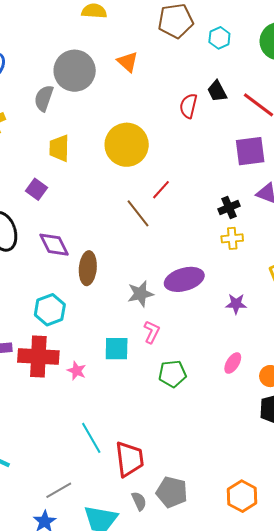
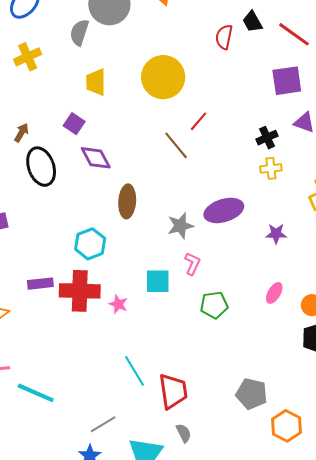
purple diamond: (54, 245) -> (96, 158), moved
gray pentagon: (172, 492) -> (252, 394), moved

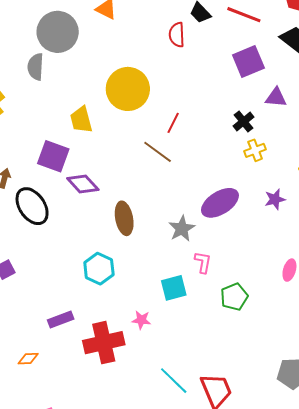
yellow trapezoid: (96, 82) -> (81, 120), moved
purple square: (74, 124) -> (53, 156), size x1.5
purple star: (276, 234) -> (275, 199), moved
red cross: (80, 291) -> (104, 343), moved

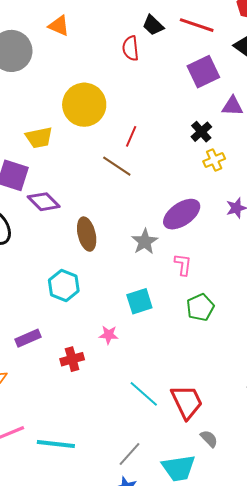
yellow trapezoid: (81, 120) -> (39, 138), turned -84
pink L-shape: (203, 262) -> (183, 265), moved
red cross: (104, 343) -> (72, 359), size x0.6

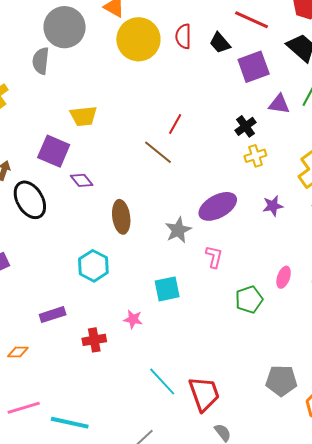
black trapezoid: (153, 25) -> (220, 43), moved
yellow circle: (84, 105) -> (138, 39), moved
purple diamond: (44, 202) -> (82, 180), size x0.7
green pentagon: (200, 307) -> (249, 300), moved

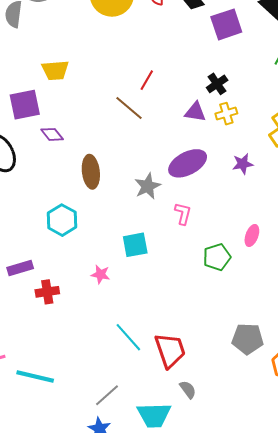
purple triangle: (279, 104) -> (195, 112), moved
purple square: (54, 151) -> (25, 105), turned -36
red cross: (94, 340) -> (47, 292), moved

